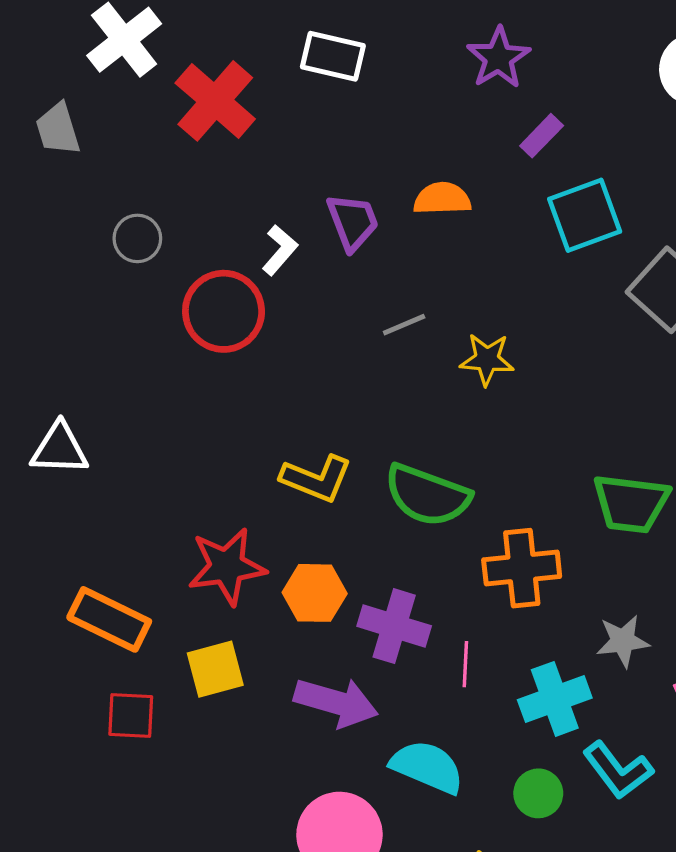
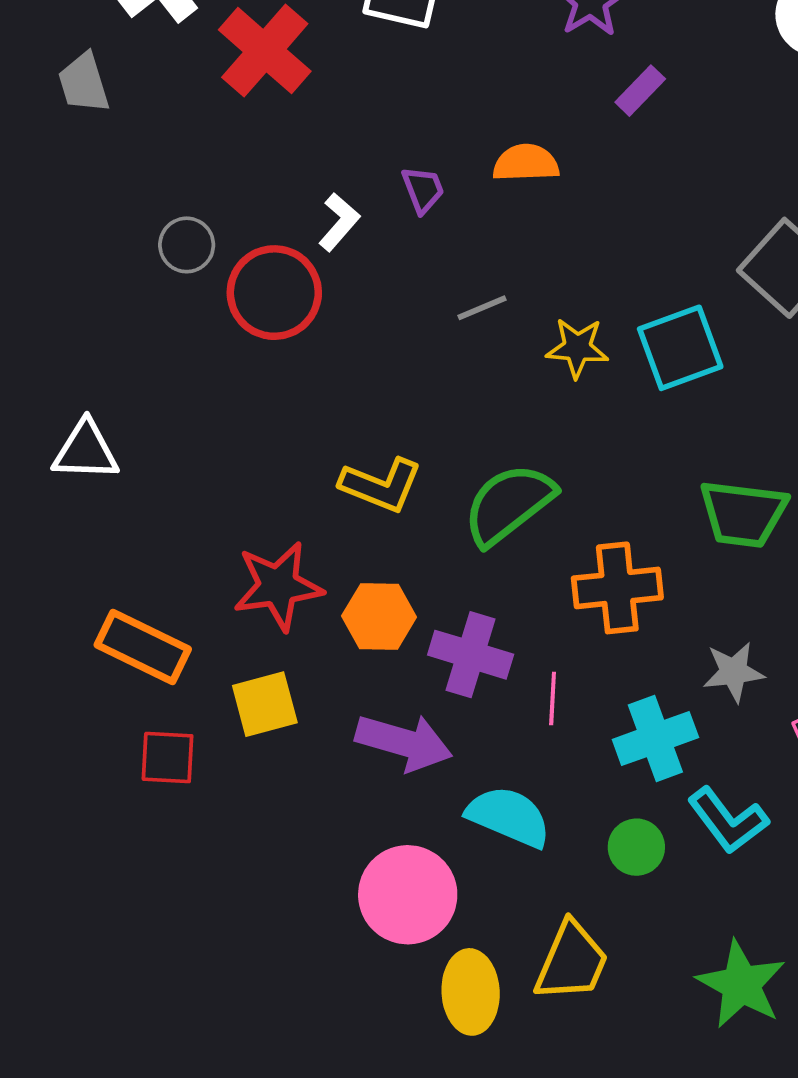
cyan square: (585, 215) -> (680, 348), moved
purple trapezoid: (353, 222) -> (423, 190), size x0.7
gray circle: (137, 238) -> (187, 245), moved
green semicircle: (427, 495) -> (509, 504), turned 122

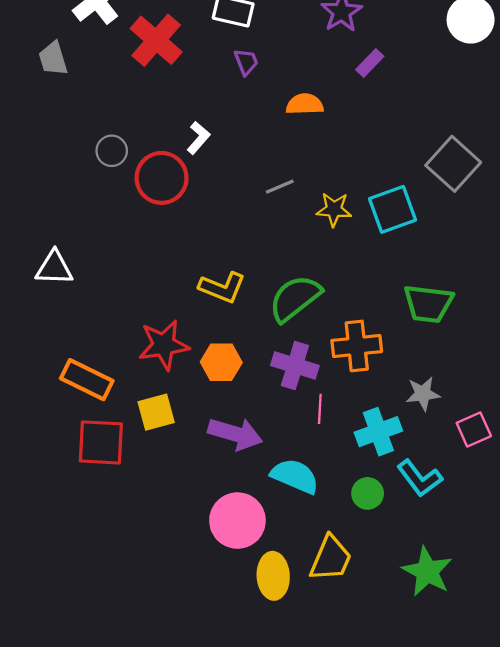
purple trapezoid: (423, 190) -> (246, 62), moved
purple cross: (471, 655) -> (295, 365), moved
red square: (168, 758) -> (101, 442), size x1.5

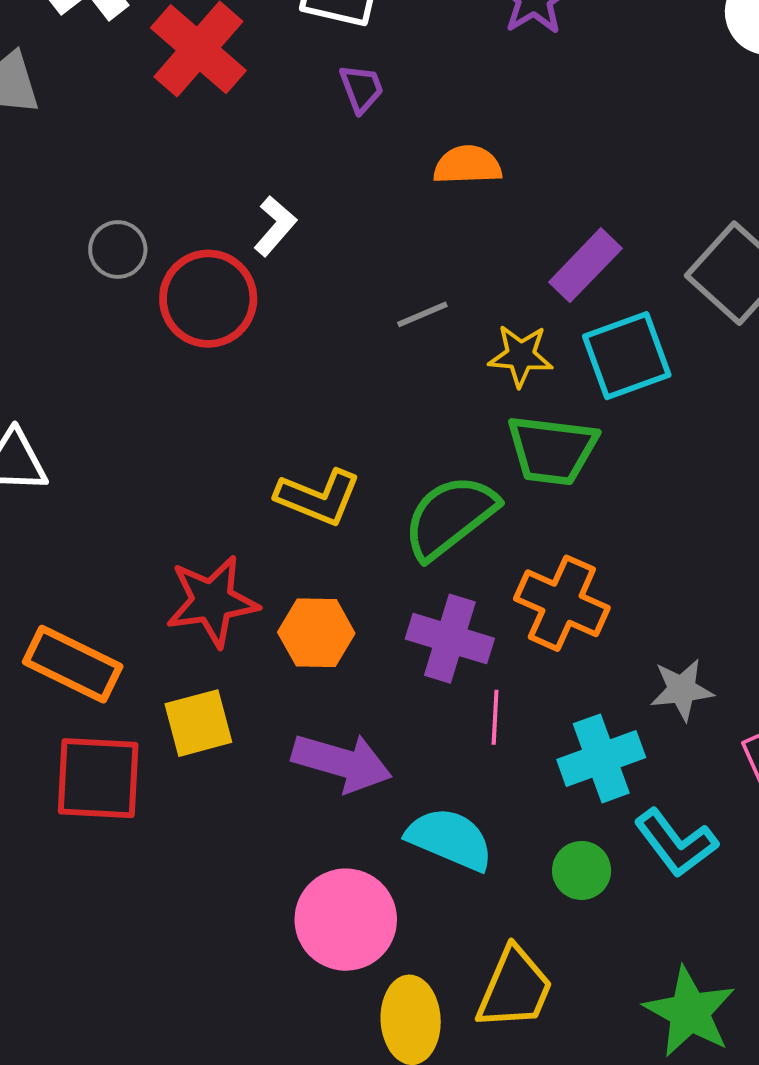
purple rectangle: (370, 63) -> (585, 265), moved, size x1.4
green trapezoid: (428, 304) -> (552, 450), moved
orange cross: (357, 346) -> (562, 603), turned 30

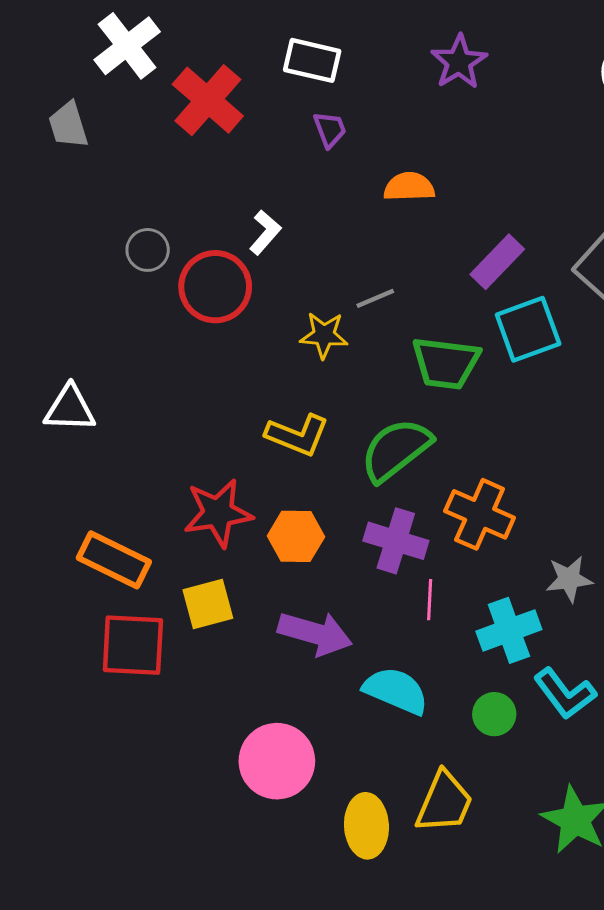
yellow star: (521, 356) -> (324, 335), moved
green trapezoid: (552, 450) -> (446, 363), moved
pink circle: (346, 920) -> (277, 761), moved

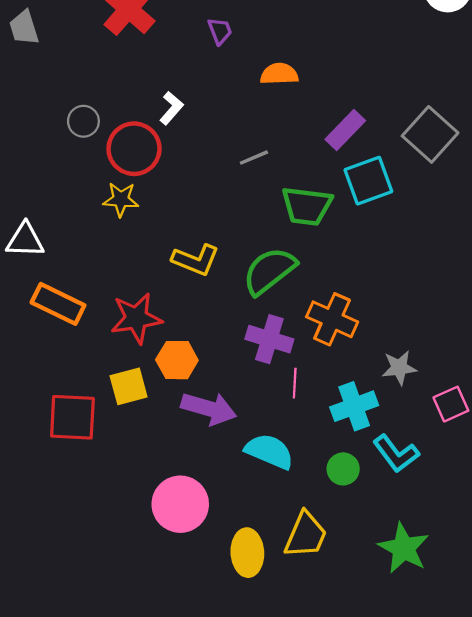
yellow star: (324, 335) -> (121, 199), moved
orange hexagon: (296, 536) -> (177, 360), moved
orange rectangle: (114, 560) -> (58, 304), moved

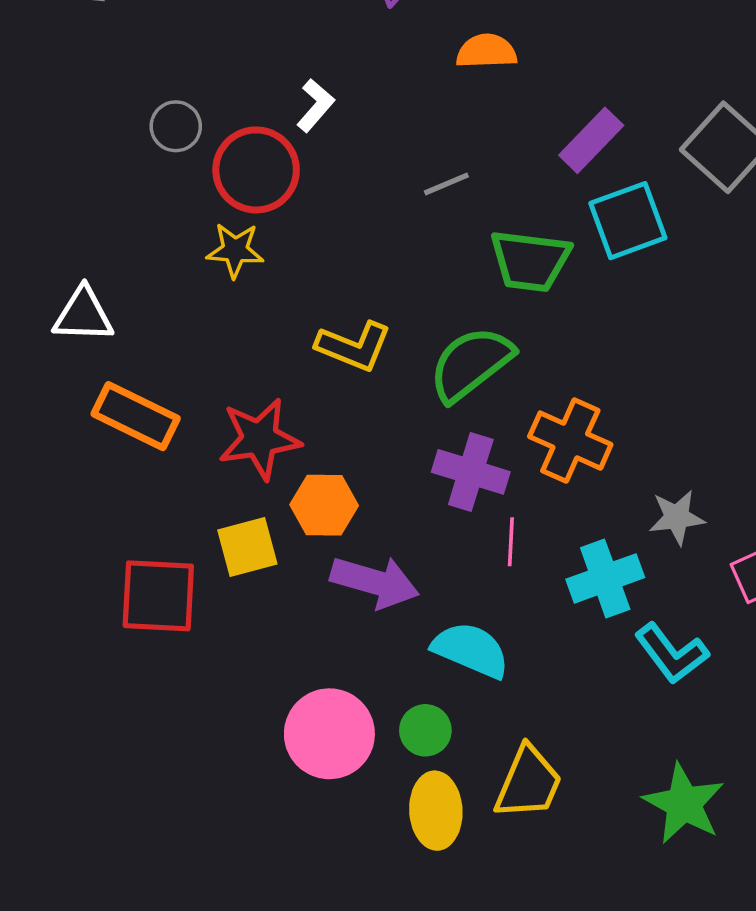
green circle: (343, 469) -> (425, 730), moved

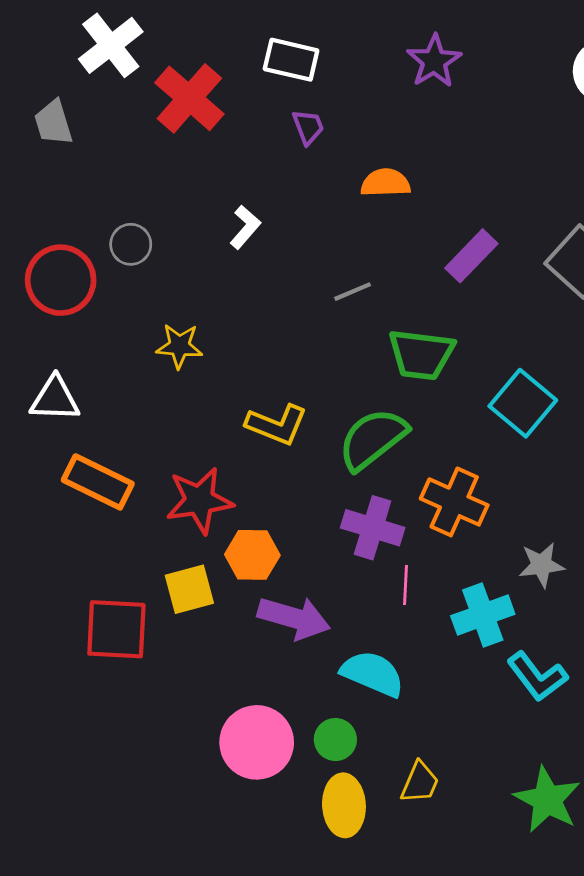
red circle: (256, 170) -> (61, 280), moved
cyan square: (628, 221) -> (523, 403), moved, turned -30
yellow trapezoid: (528, 783) -> (420, 782), size x0.7

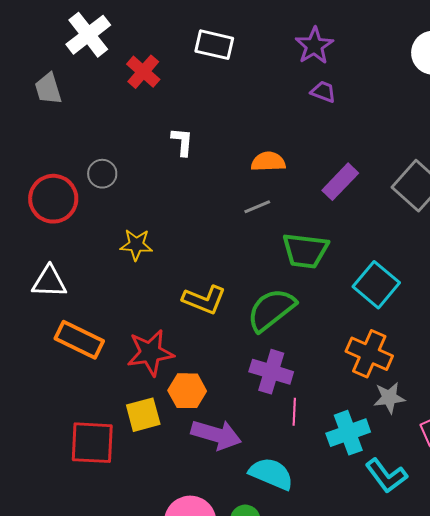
red cross: (189, 98) -> (143, 72), size x0.7
purple trapezoid: (308, 127) -> (323, 92), moved, turned -48
orange semicircle: (385, 183) -> (268, 162), moved
white L-shape: (245, 227) -> (182, 142), moved, turned -36
orange cross: (454, 502) -> (369, 354), moved

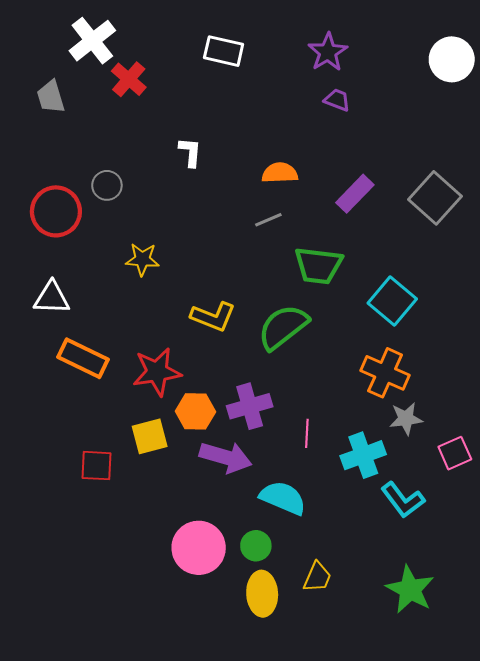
red cross: (143, 72) -> (129, 79), moved
purple cross: (271, 372) -> (250, 406), moved, turned -33
red square: (92, 443) -> (97, 466), size x0.7

